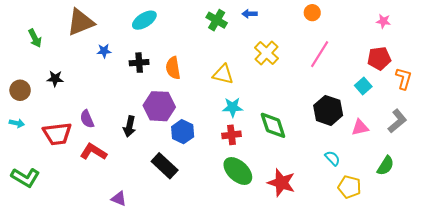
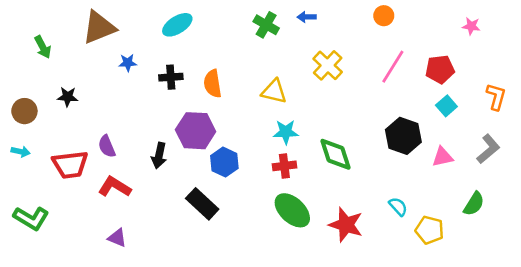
red pentagon: (379, 58) -> (440, 69), moved
cyan semicircle: (332, 158) -> (398, 206), moved
purple triangle: (119, 199) -> (117, 238), moved

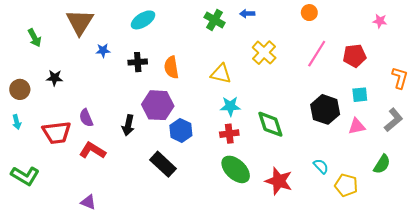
brown triangle: (99, 27) -> (80, 22), turned -36
cyan square: (446, 106) -> (360, 95), moved, turned 35
cyan arrow: (21, 152) -> (17, 122), turned 64
purple triangle: (117, 238) -> (88, 202), moved

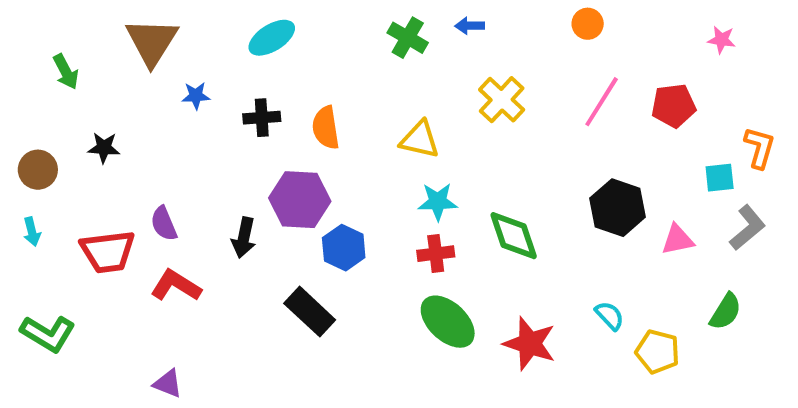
cyan square: (360, 95) -> (720, 178), moved

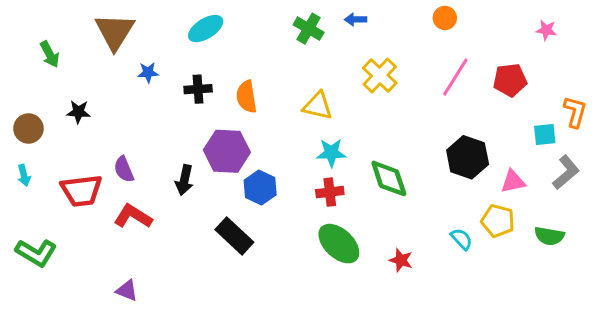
green semicircle: (726, 312) -> (549, 236), turned 68
red star: (530, 344) -> (401, 260), size x0.6
yellow pentagon: (658, 352) -> (498, 221), moved

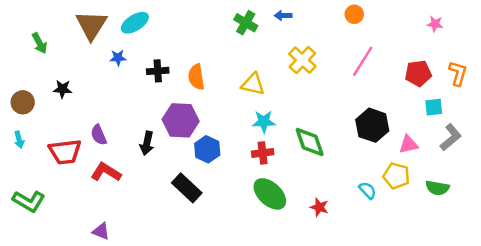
cyan ellipse: (206, 29) -> (135, 23), moved
red pentagon: (510, 80) -> (418, 73), moved
orange L-shape: (575, 112) -> (458, 73), moved

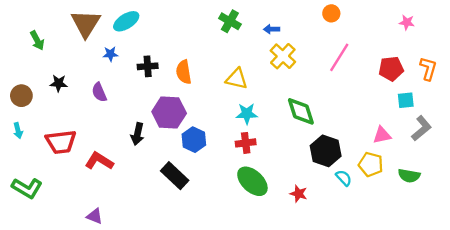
blue arrow: (283, 15) -> (272, 29), moved
black hexagon: (372, 125) -> (326, 151), moved
purple semicircle: (99, 135) -> (99, 92), moved
green diamond: (310, 142) -> (301, 111), moved

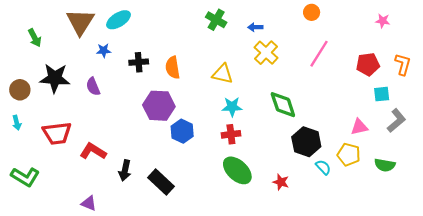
black star: (59, 83) -> (55, 78), size x1.8
black arrow: (137, 134) -> (125, 170), moved
black rectangle: (175, 176) -> (161, 182), moved

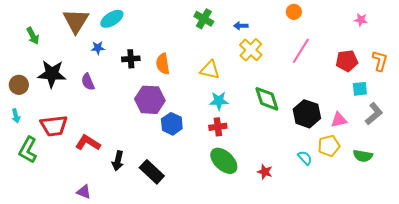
black hexagon: (306, 142) -> (307, 114), moved
yellow pentagon: (349, 154) -> (329, 146), turned -30
green L-shape: (25, 177) -> (28, 150), moved, turned 88

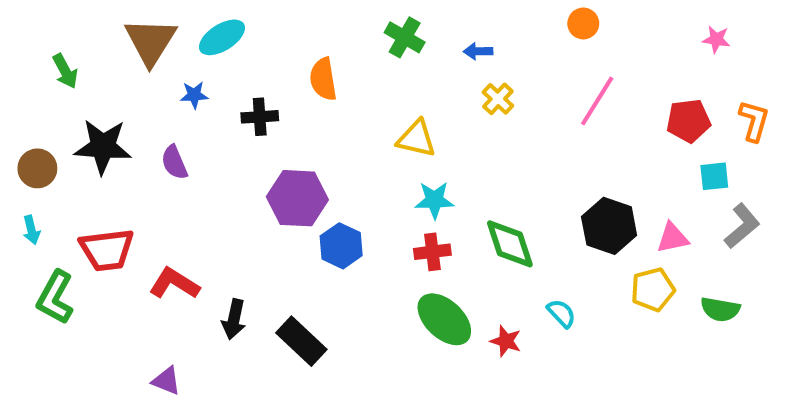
yellow cross: (251, 50) -> (498, 99), size x0.7
orange semicircle: (163, 64) -> (323, 79), moved
green diamond: (267, 99) -> (510, 244), moved
cyan semicircle: (305, 158) -> (561, 313), moved
red star: (265, 172) -> (506, 341), moved

